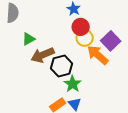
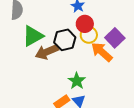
green triangle: (29, 39) -> (33, 36), size x1.6
black hexagon: (62, 66) -> (65, 40), moved

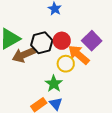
red circle: (85, 24) -> (62, 41), moved
yellow circle: (89, 35) -> (66, 64), moved

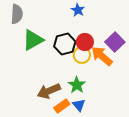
brown arrow: (24, 55) -> (49, 91), moved
yellow circle: (66, 64) -> (82, 55), moved

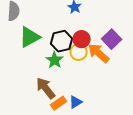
green star: (77, 85) -> (55, 60), moved
brown arrow: (49, 91) -> (46, 88), turned 75
blue triangle: (79, 105) -> (76, 102), turned 40

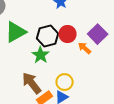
yellow circle: (79, 52) -> (65, 82), moved
orange arrow: (99, 53) -> (85, 48), size x0.6

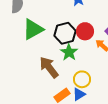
green star: (41, 55) -> (69, 52), moved
brown arrow: (32, 83) -> (49, 67), moved

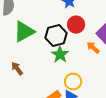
red circle: (85, 31) -> (76, 25), moved
brown arrow: (49, 67) -> (17, 69), moved, size x0.6

